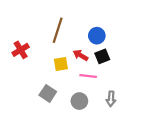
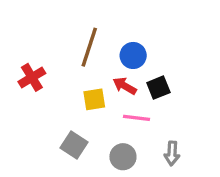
blue circle: (97, 36) -> (133, 55), moved

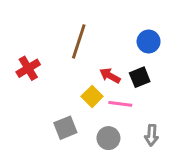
blue circle: (133, 55) -> (149, 41), moved
yellow square: (94, 99) -> (92, 96), moved, turned -36
gray square: (74, 145) -> (65, 128), turned 35

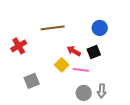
brown line: (79, 41) -> (53, 28), turned 65
gray square: (65, 128) -> (32, 81), moved
gray circle: (108, 138) -> (84, 93), moved

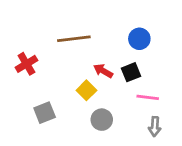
pink line: (81, 70) -> (148, 97), moved
gray arrow: (102, 91) -> (155, 127), moved
gray circle: (84, 93) -> (102, 120), moved

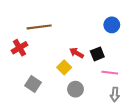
brown line: (74, 39) -> (39, 27), moved
blue circle: (139, 39) -> (112, 25), moved
gray square: (45, 113) -> (33, 84), turned -35

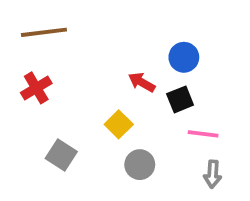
blue circle: (112, 25) -> (184, 57), moved
brown line: (39, 27) -> (44, 32), moved
red arrow: (77, 53) -> (142, 82), moved

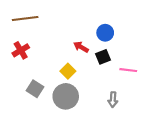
pink line: (203, 134) -> (128, 70), moved
gray circle: (140, 165) -> (66, 96), moved, size x1.5
gray arrow: (213, 174) -> (113, 100), moved

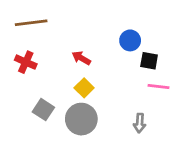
red arrow: (81, 47) -> (81, 58), moved
red cross: (21, 50) -> (26, 62), turned -35
black square: (103, 57) -> (149, 61), moved, turned 32

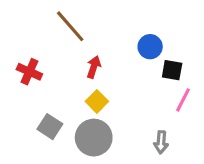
brown line: (31, 23) -> (70, 26), moved, turned 56
red arrow: (81, 58) -> (94, 67), turned 78
pink line: (159, 87) -> (183, 100), turned -70

